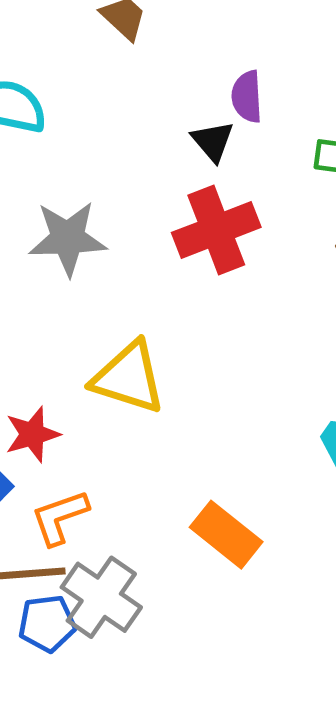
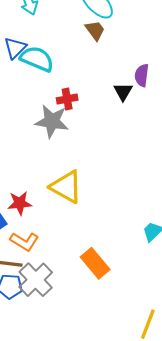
red cross: (216, 230) -> (67, 99), moved, size x0.6
orange L-shape: (60, 517) -> (24, 241), turned -140

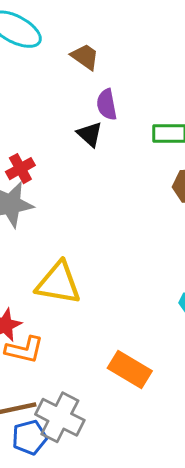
brown trapezoid: (95, 30) -> (85, 57), moved
orange L-shape: (24, 241) -> (24, 350), moved

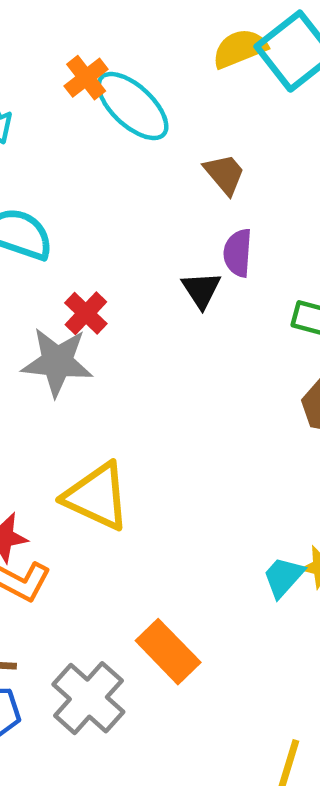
red cross: (20, 169) -> (86, 313), turned -32
gray cross: (60, 417) -> (88, 698), moved

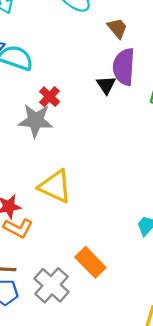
purple semicircle: (238, 253) -> (124, 67), size x1.6

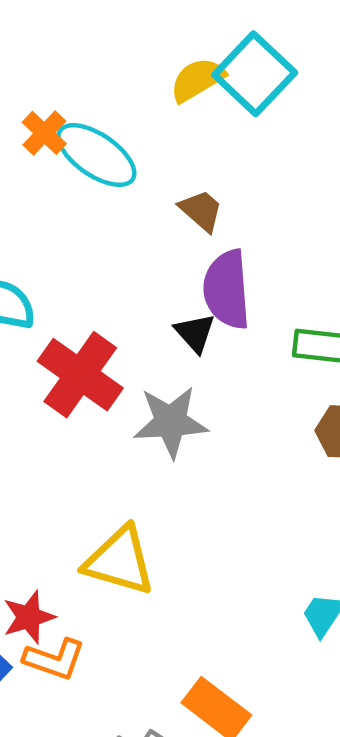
red cross: (50, 97) -> (80, 375), size x1.8
gray star: (36, 121) -> (171, 422), moved

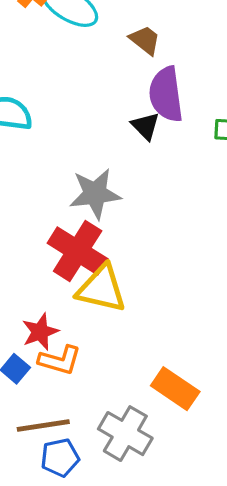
red cross: (80, 375) -> (78, 251), moved
gray star: (171, 422) -> (95, 194), moved

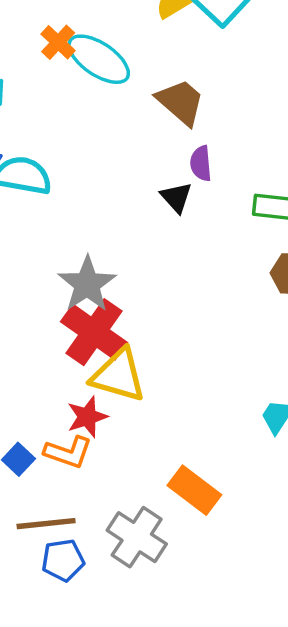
brown trapezoid: (145, 40) -> (181, 102), size x1.4
purple semicircle: (166, 94) -> (201, 163), size x0.6
gray star: (95, 194) -> (87, 284), moved, turned -30
red star: (40, 332) -> (87, 417), moved

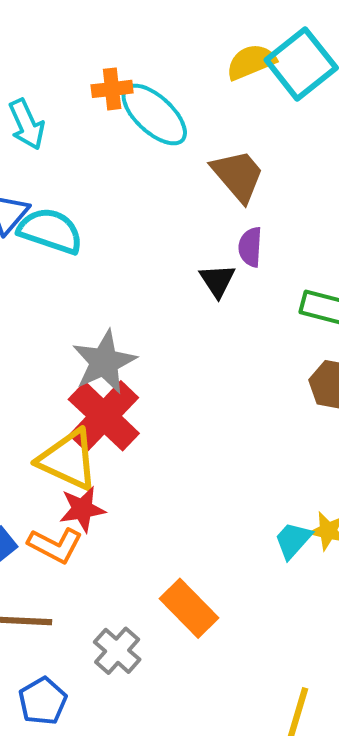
orange cross: (58, 42) -> (112, 89), turned 32
yellow triangle: (118, 375) -> (68, 460), moved
gray cross: (137, 537) -> (117, 651), size x0.7
blue pentagon: (63, 560) -> (43, 701), moved, turned -30

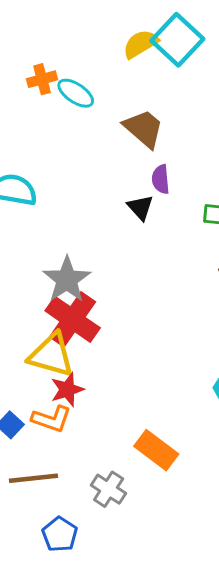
cyan ellipse: (154, 114) -> (76, 93), size x0.7

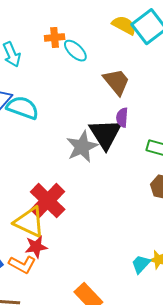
yellow semicircle: (141, 44) -> (124, 25), turned 50
black triangle: (140, 207) -> (105, 134), size x1.8
gray star: (67, 280) -> (82, 147), moved

